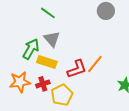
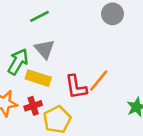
green line: (48, 13) -> (39, 16), turned -63
red L-shape: (77, 69) -> (76, 87), turned 100

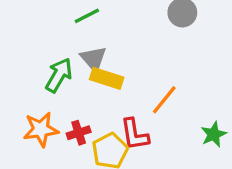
yellow rectangle: (38, 78) -> (107, 78), moved
red L-shape: (76, 87) -> (135, 134), moved

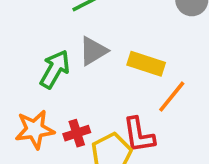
gray triangle: (93, 59) -> (93, 51), turned 40
yellow rectangle: (107, 78) -> (146, 64), moved

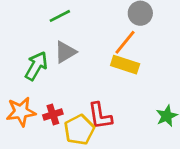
yellow rectangle: (146, 64) -> (125, 65), moved
orange line: (172, 97) -> (125, 42), moved

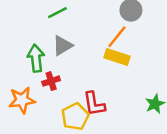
green arrow: (36, 66) -> (36, 58), turned -36
red cross: (53, 114) -> (51, 81), moved

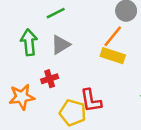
green arrow: (36, 58) -> (29, 42), moved
yellow pentagon: (75, 117) -> (73, 113), turned -30

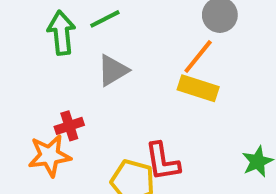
green arrow: (29, 42) -> (61, 33), moved
red cross: (50, 79) -> (69, 126), moved

